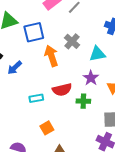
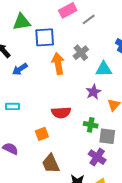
red semicircle: (62, 90) -> (61, 112), moved
cyan rectangle: (36, 98) -> (12, 106), moved
green cross: (83, 101) -> (91, 125), moved

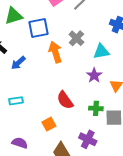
red semicircle: (61, 112) -> (65, 100), turned 66
purple cross: (97, 157) -> (88, 139), moved

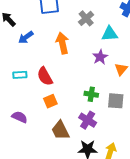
orange arrow: (55, 52) -> (62, 43), moved
red semicircle: (65, 100) -> (45, 76), moved
green cross: (96, 108) -> (91, 94), moved

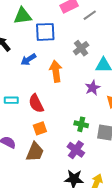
blue arrow: (26, 37) -> (28, 59), moved
brown trapezoid: (60, 130) -> (35, 152), moved, turned -135

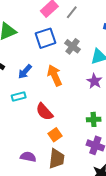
blue square: (45, 32) -> (45, 38), moved
cyan rectangle: (11, 100) -> (19, 96), moved

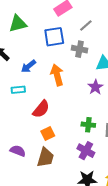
gray line: (72, 12) -> (86, 25), moved
gray cross: (73, 46) -> (80, 49), turned -35
red semicircle: (44, 112) -> (41, 109), turned -108

